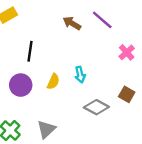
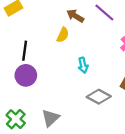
black line: (30, 51) -> (25, 51), moved
yellow semicircle: (53, 82) -> (63, 35), moved

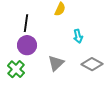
gray triangle: (50, 118) -> (56, 63), moved
green cross: (16, 119) -> (16, 69), moved

